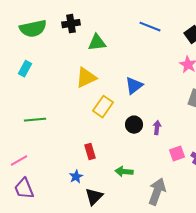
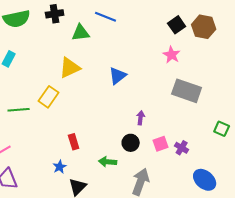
blue line: (150, 27) -> (106, 17), moved
yellow rectangle: (103, 107) -> (49, 97), moved
black circle: (134, 125) -> (131, 143), moved

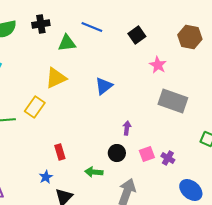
black square: (177, 25) -> (137, 35), moved

